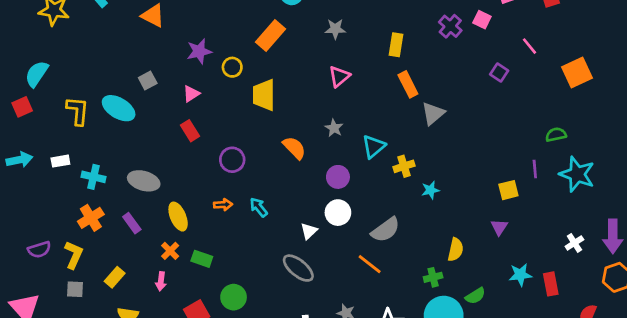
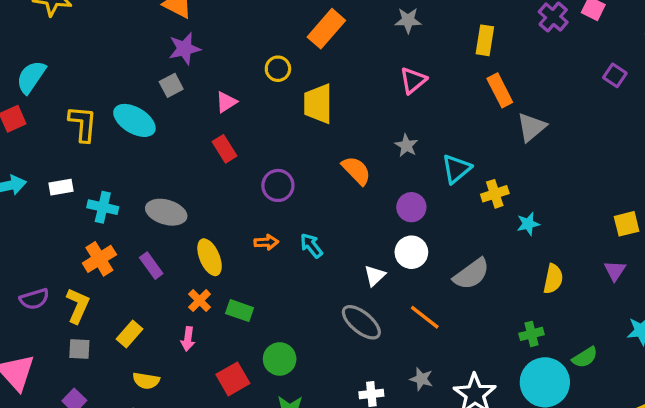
purple star: (199, 51) -> (185, 49), moved
yellow semicircle: (456, 250) -> (553, 279), moved
orange line: (370, 264) -> (425, 317), moved

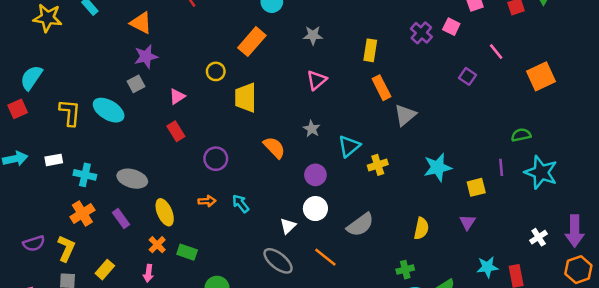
cyan star: (528, 224) -> (438, 167), moved, size x1.6

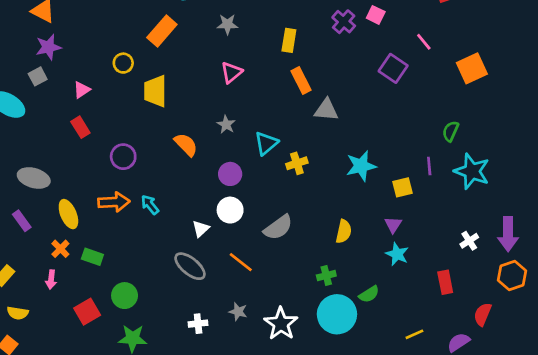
purple square: (467, 76) -> (393, 68), size x1.5
gray triangle: (405, 115) -> (326, 110), turned 45
green semicircle: (521, 135) -> (451, 131), turned -54
orange arrow: (207, 201) -> (114, 202), size x1.6
cyan star: (487, 267) -> (397, 254), moved, turned 30

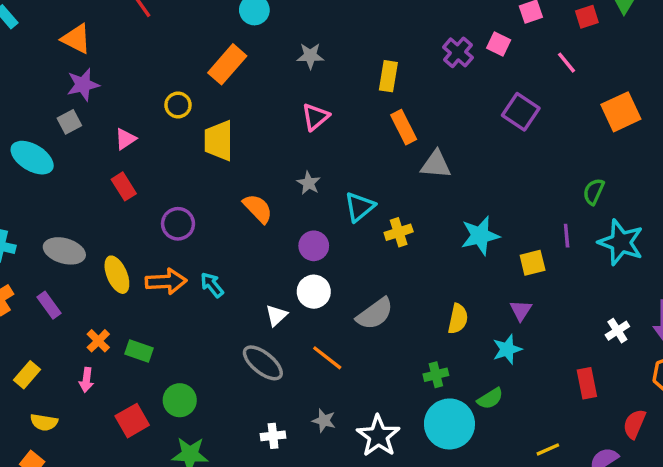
pink line: (424, 42) -> (567, 63), moved
yellow ellipse: (68, 214) -> (117, 275), moved
cyan star: (397, 254) -> (507, 349), moved, turned 30

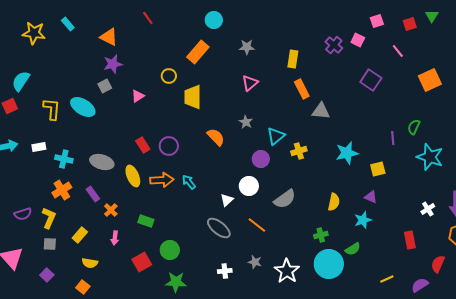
red rectangle: (124, 186) -> (143, 145), moved
purple line: (567, 236) -> (393, 138), moved
purple circle: (314, 246) -> (261, 159), moved
purple triangle: (521, 310) -> (371, 197), turned -40
orange cross: (98, 341) -> (111, 210), moved

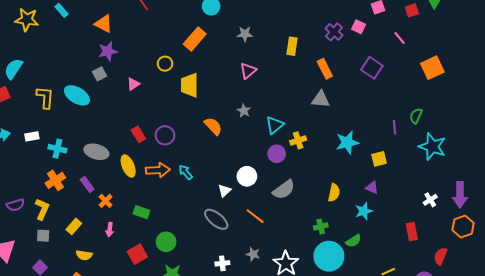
orange rectangle: (302, 89) -> (325, 69), moved
purple circle: (261, 159) -> (277, 154), moved

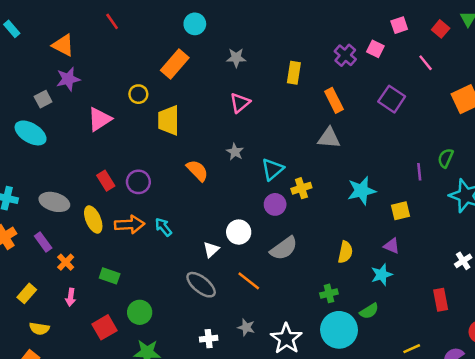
red square: (412, 10) -> (441, 29), turned -32
gray square: (99, 74) -> (43, 99), moved
pink triangle: (133, 84) -> (100, 119), size x1.5

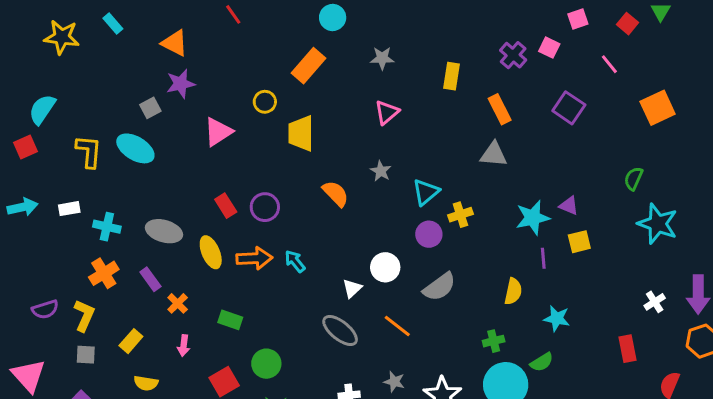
purple line: (419, 172) -> (543, 258), moved
purple triangle: (392, 246) -> (569, 206), moved
cyan star: (382, 275) -> (557, 318), turned 30

